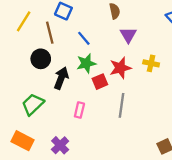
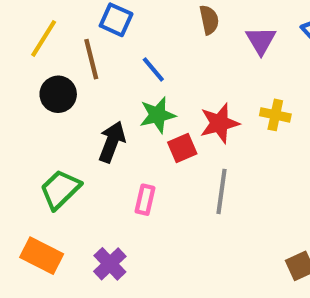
purple triangle: (128, 35) -> (261, 40), moved
black circle: (41, 59) -> (58, 94), moved

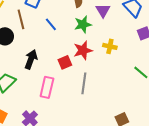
green star: (157, 115) -> (83, 24), moved
pink rectangle: (145, 200) -> (47, 87), size x1.5

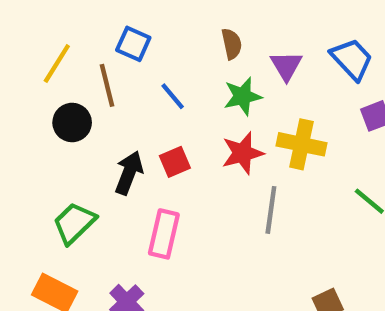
yellow cross: (110, 46) -> (302, 144), size x1.5
red square: (65, 62) -> (175, 162), moved
gray line: (84, 83) -> (271, 210), moved

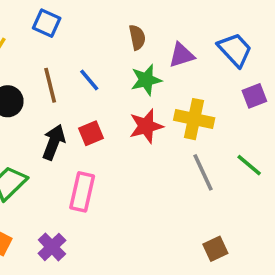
blue square: (133, 44) -> (47, 23), moved
purple triangle: (286, 66) -> (182, 55), turned 44
brown line: (107, 85) -> (50, 85), moved
gray line: (271, 210) -> (203, 172), moved, turned -33

